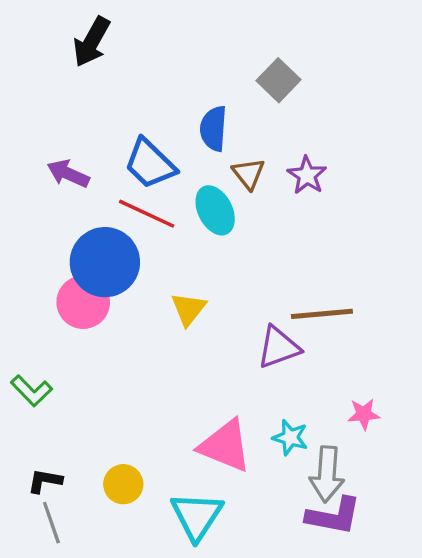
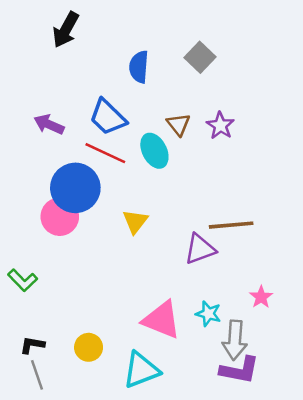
blue semicircle: (213, 129) -> (139, 67), moved
pink star: (364, 414) -> (261, 297), turned -30
cyan triangle: (197, 516) -> (141, 370), turned 36

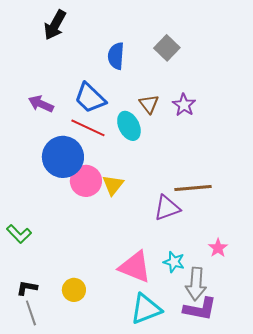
pink circle: (60, 217) -> (86, 181), moved
cyan triangle: (141, 370) -> (146, 309), moved

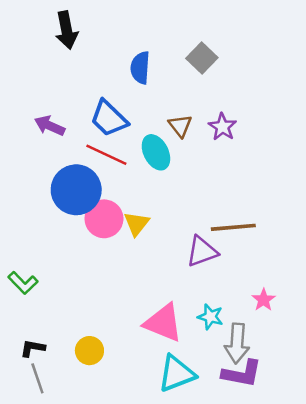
black arrow: (55, 25) -> (67, 30), turned -40

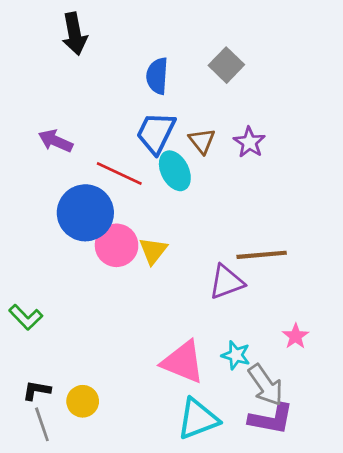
blue trapezoid: (109, 118) -> (156, 133), moved, turned 72
gray arrow: (237, 343) -> (266, 385), turned -39
yellow circle: (89, 351) -> (83, 401), moved

